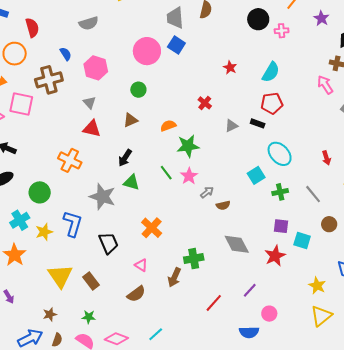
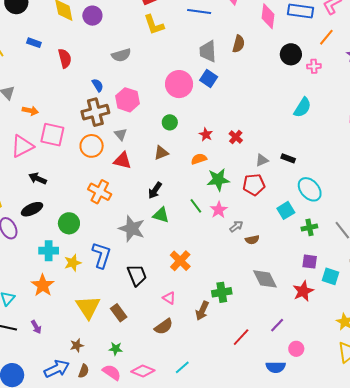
orange circle: (15, 54) -> (92, 146), moved
red star: (230, 67) -> (206, 134), moved
brown cross: (49, 80) -> (95, 112), moved
red pentagon: (272, 103) -> (254, 185), moved
cyan cross: (20, 220) -> (49, 251), turned 30

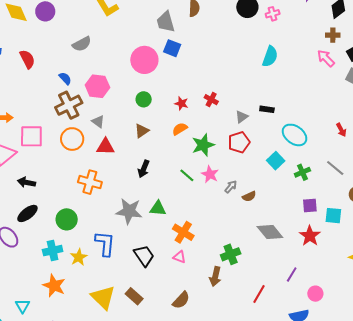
green triangle: (161, 215) -> (158, 208), moved
pink triangle: (169, 298) -> (179, 257), moved

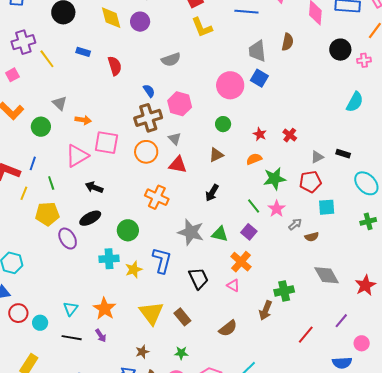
cyan square: (276, 161) -> (327, 207), moved, turned 30
purple square: (310, 206) -> (249, 232), moved, turned 35
orange star: (54, 286) -> (105, 309), moved

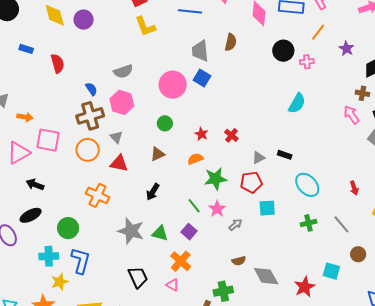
gray semicircle: (171, 59) -> (123, 71), moved
brown semicircle: (312, 237) -> (239, 261), moved
blue L-shape: (162, 260) -> (81, 261), moved
yellow star: (134, 269) -> (60, 282), moved

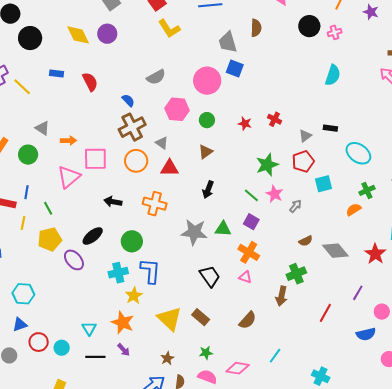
pink hexagon: (122, 102) -> (177, 109), moved
orange semicircle: (195, 159) -> (354, 210), moved
black arrow: (35, 185) -> (113, 202), moved

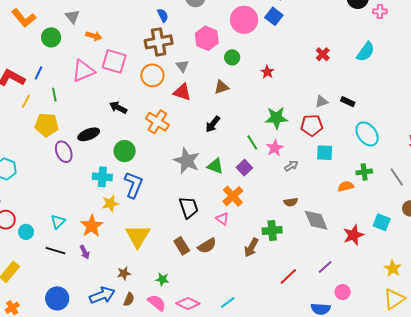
red cross: (275, 119) -> (323, 54), moved
brown rectangle: (201, 317) -> (182, 246), moved
brown semicircle: (248, 320) -> (207, 246), moved

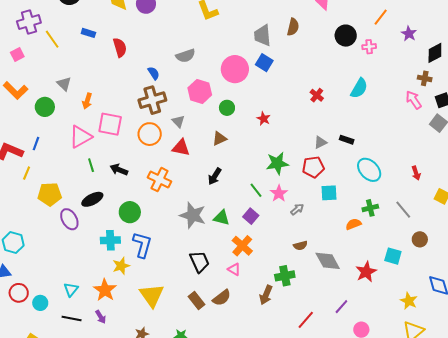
orange arrow: (94, 36) -> (87, 101), turned 98
green line: (54, 95) -> (91, 165), moved

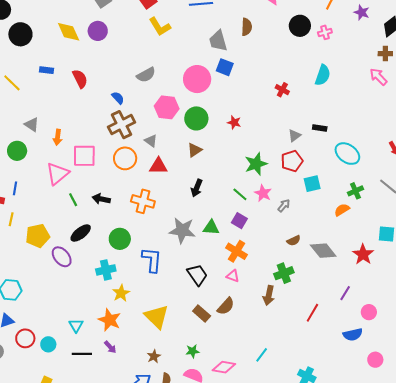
green circle: (227, 108) -> (196, 118), size x1.5
blue L-shape: (142, 245) -> (152, 260), moved

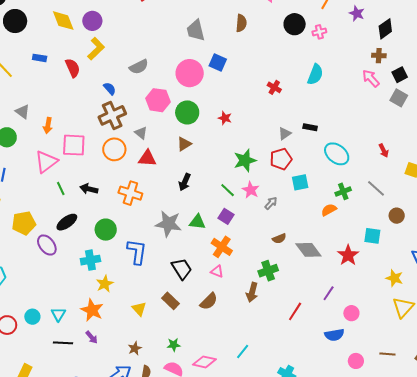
yellow L-shape: (160, 27) -> (96, 49), moved, turned -105
gray trapezoid: (218, 41) -> (196, 30), moved
brown rectangle: (202, 314) -> (171, 301), moved
yellow triangle: (157, 317) -> (139, 309), size x0.6
cyan circle: (48, 344) -> (32, 317), moved

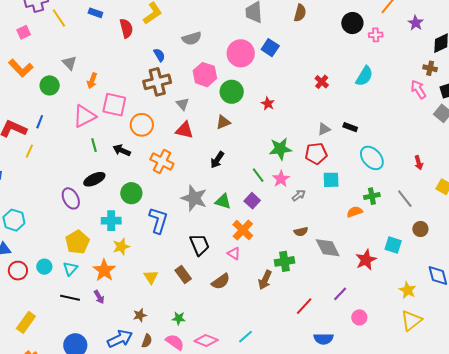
orange circle: (114, 149) -> (142, 125), moved
yellow pentagon: (24, 223) -> (77, 242), moved, turned -30
blue semicircle: (334, 335) -> (324, 339), moved

